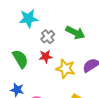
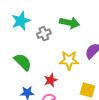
gray cross: (48, 37) -> (44, 34), turned 32
red star: (46, 57) -> (51, 80), moved

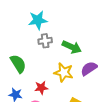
cyan star: (21, 21) -> (38, 20), moved
green arrow: (70, 23) -> (72, 47), moved

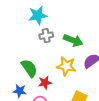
green semicircle: (18, 64) -> (29, 68), moved

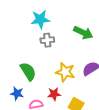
green arrow: (73, 40) -> (83, 33), moved
red star: (45, 83) -> (54, 94), moved

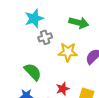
yellow star: (65, 72) -> (68, 52), moved

